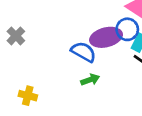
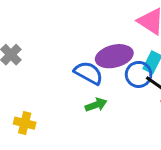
blue circle: (127, 29) -> (139, 74), moved

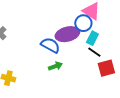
blue circle: (139, 74) -> (83, 23), moved

